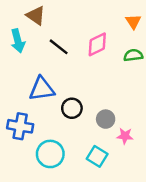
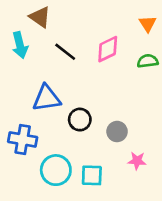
pink star: (125, 136) -> (137, 161), moved
cyan square: (97, 156) -> (92, 175), moved, turned -30

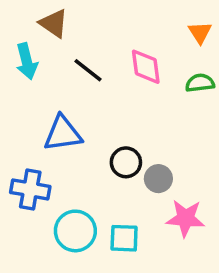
pink diamond: (108, 49) -> (146, 67), turned -72
black circle: (80, 120) -> (126, 162), moved
pink star: (137, 161) -> (185, 218), size x1.5

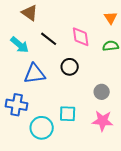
cyan arrow: (27, 61) -> (20, 45), moved, turned -36
black circle: (126, 162) -> (70, 67), moved
gray circle: (158, 179) -> (102, 92), moved
cyan square: (124, 238) -> (68, 114), moved

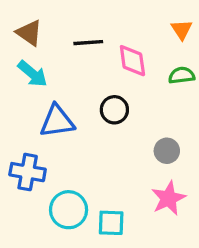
brown triangle: (30, 13) -> (29, 33), moved
black line: (49, 39) -> (88, 43), moved, turned -42
cyan square: (68, 114) -> (111, 223), moved
pink star: (103, 121) -> (168, 198), turned -30

